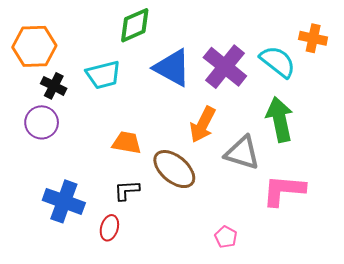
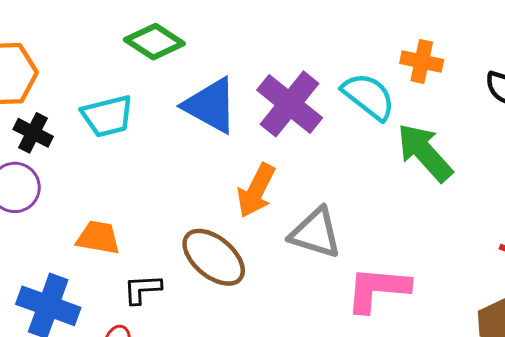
green diamond: (135, 25) -> (154, 42), turned 57
green arrow: (280, 119) -> (425, 153), moved, turned -30
orange trapezoid: (127, 143) -> (98, 238), moved

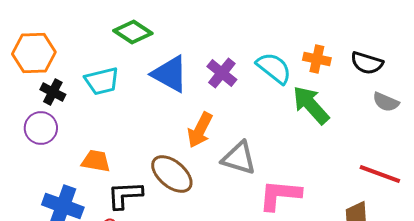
orange cross: (422, 61) -> (317, 59), moved
purple cross: (290, 104) -> (222, 73), size x0.7
black L-shape: (142, 289) -> (125, 195), size x1.4

